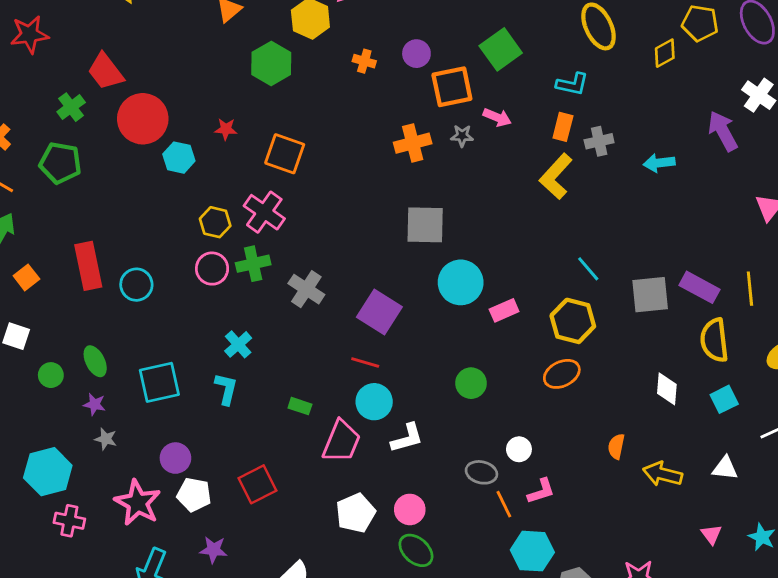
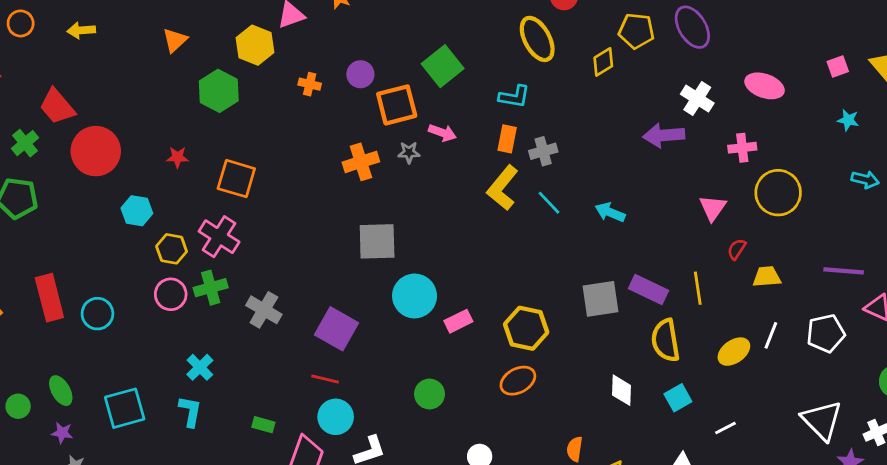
purple arrow: (723, 131) -> (664, 135), turned -63
cyan hexagon: (179, 158) -> (137, 211), moved
cyan arrow: (659, 163) -> (610, 212), moved, turned 32
cyan line: (588, 269) -> (549, 203), moved

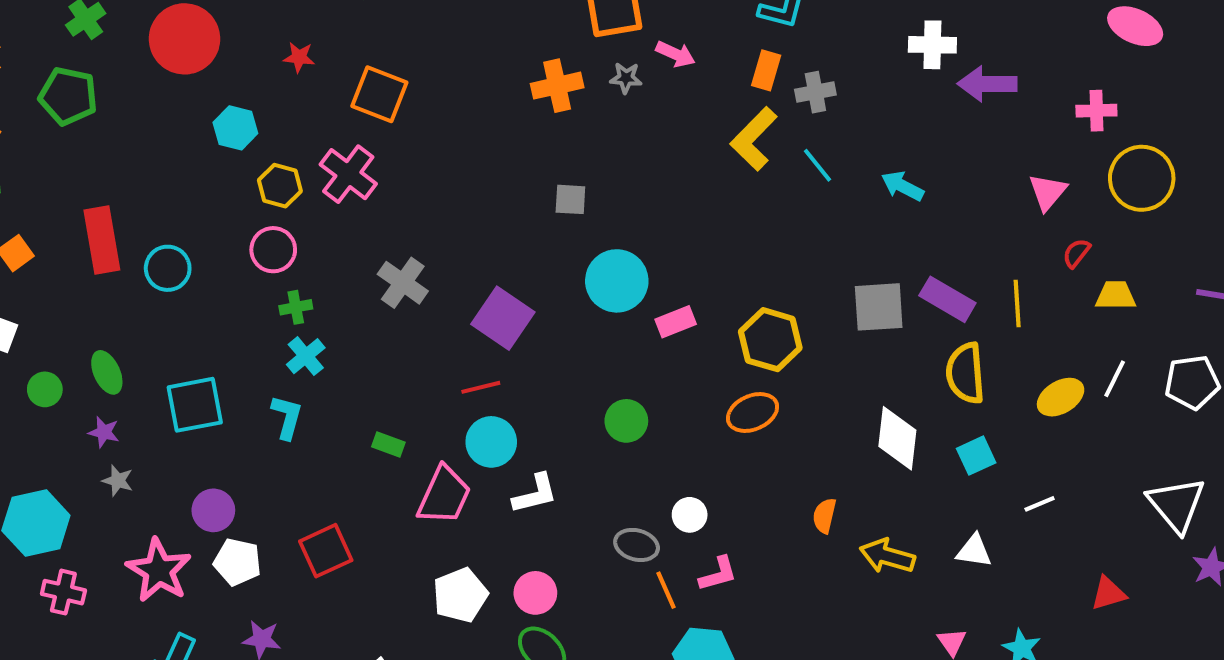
white cross: (697, 99) -> (932, 45), moved, turned -36
gray square: (377, 241) -> (570, 199), size x0.6
green cross: (211, 288) -> (296, 307), moved, size x0.7
red line: (325, 379) -> (481, 387), turned -32
white diamond: (621, 390) -> (897, 438), size x1.4

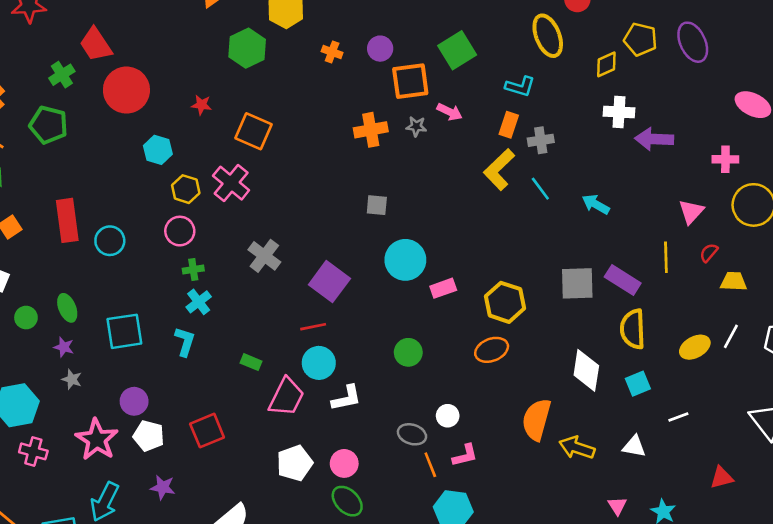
yellow line: (1017, 304) -> (666, 257), moved
orange semicircle: (824, 516) -> (536, 420), size x1.8

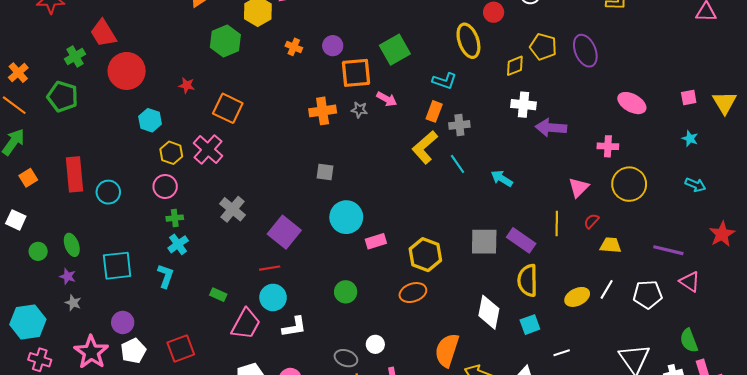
white pentagon: (149, 436) -> (133, 351), turned 30

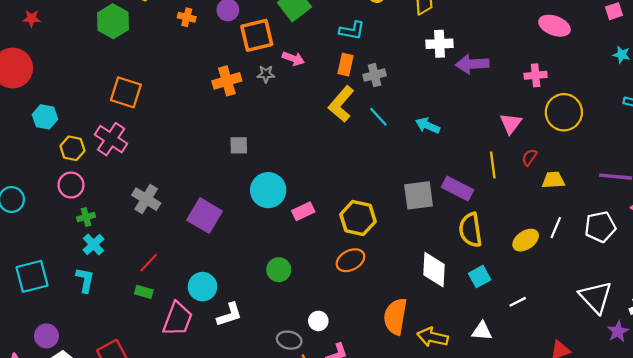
red star: (187, 85) -> (32, 18), moved
red line: (270, 268) -> (149, 263), moved, turned -30

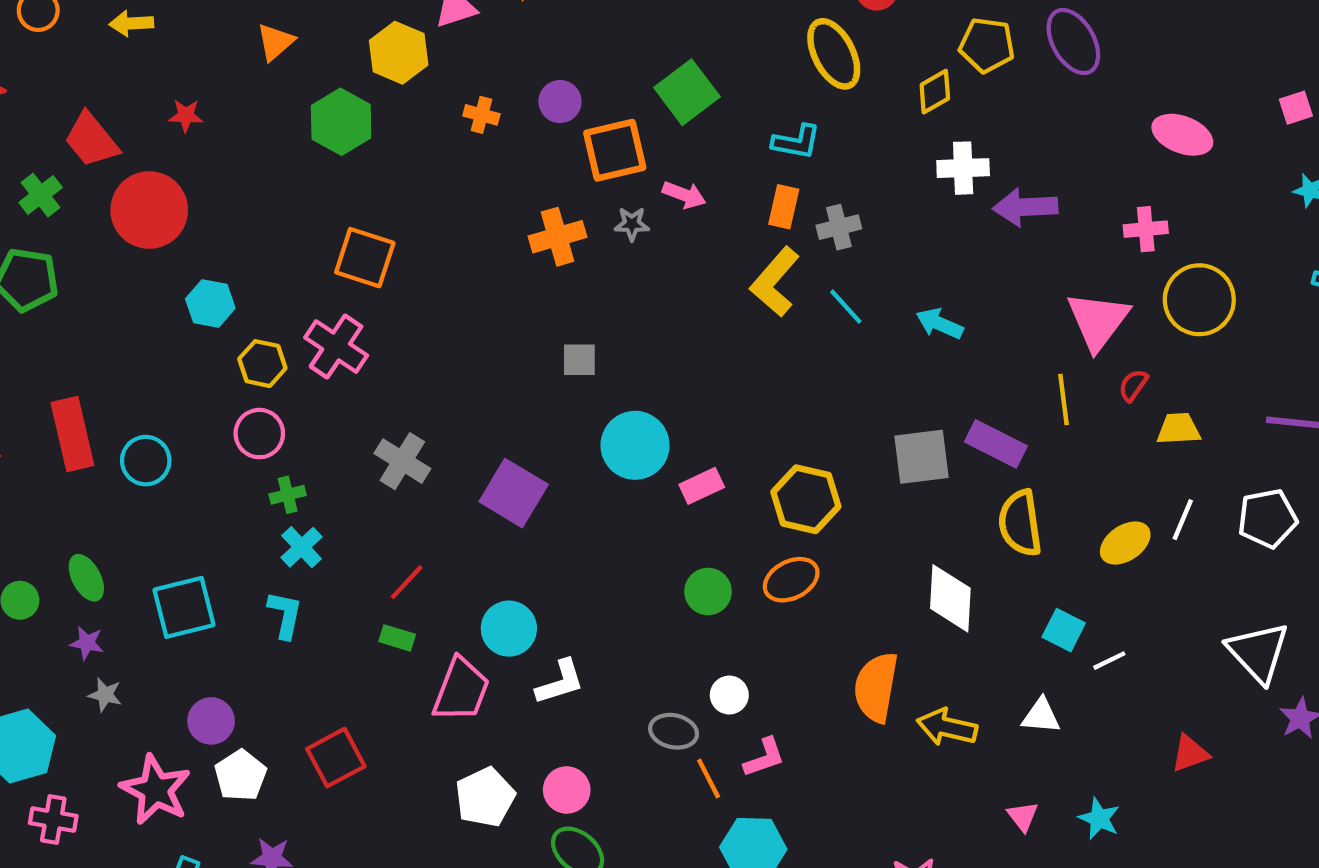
pink triangle: (511, 124) -> (1098, 321), size x1.5
green circle: (279, 270) -> (708, 591), moved
cyan square: (480, 277) -> (1064, 630), moved, turned -35

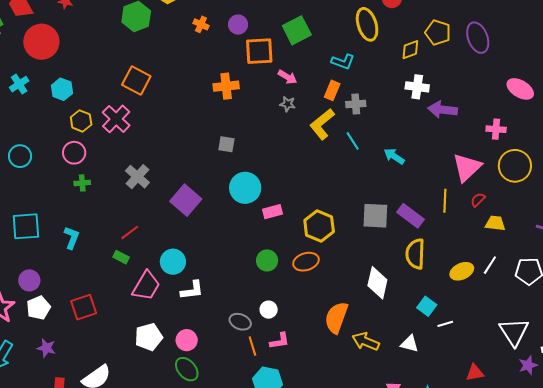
gray star: (632, 224) -> (288, 104), moved
cyan cross: (302, 547) -> (19, 84), moved

